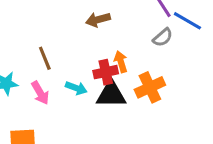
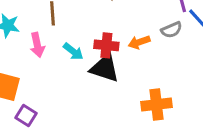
orange arrow: (121, 62) -> (139, 42), moved, turned -110
orange cross: (150, 87) -> (156, 105), moved

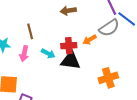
gray semicircle: (171, 30) -> (109, 28), size x1.5
pink arrow: (37, 45) -> (24, 54), turned 35

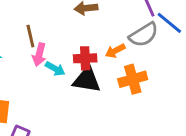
pink arrow: (24, 54) -> (39, 55), moved
orange cross: (108, 78) -> (133, 79), moved

